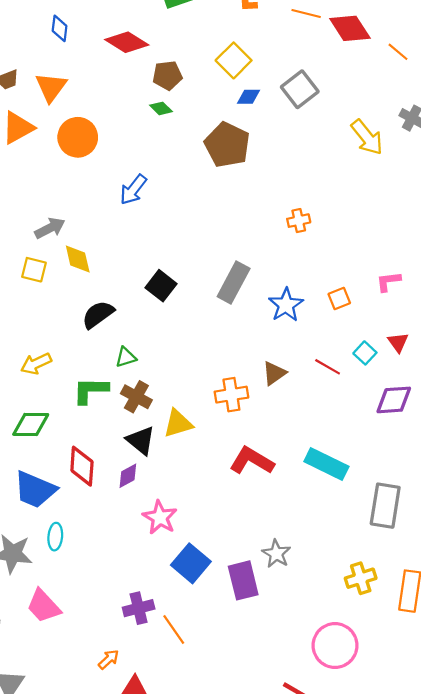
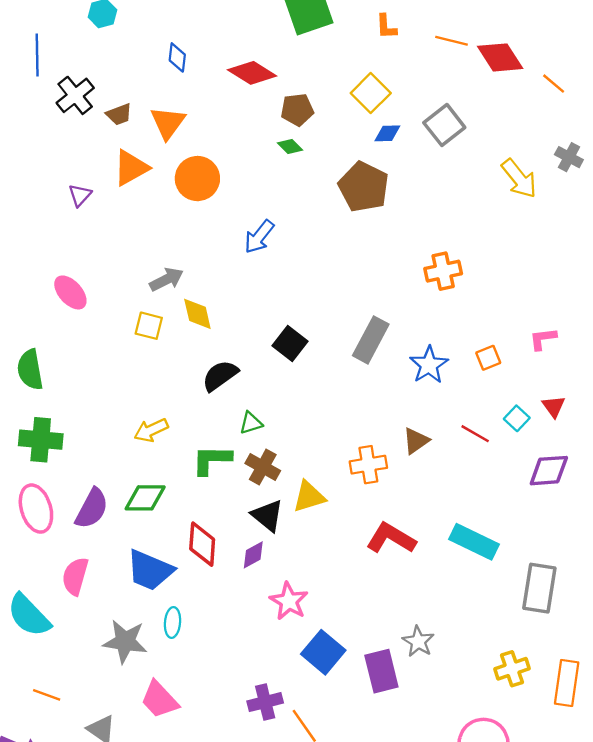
orange cross: (299, 221) -> (443, 271), size x1.4

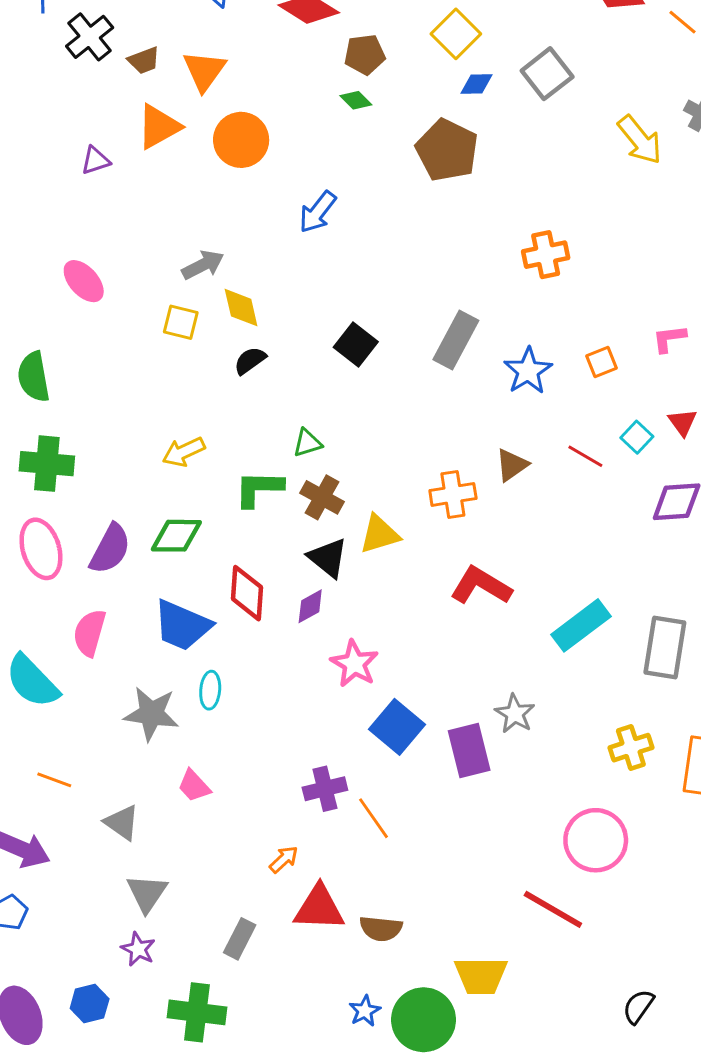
purple triangle: (80, 195) -> (95, 160), turned 30
black semicircle: (220, 376) -> (250, 361), moved, size x0.7
cyan rectangle: (474, 542) -> (581, 625), moved, turned -63
pink trapezoid: (159, 700) -> (194, 786), size x0.7

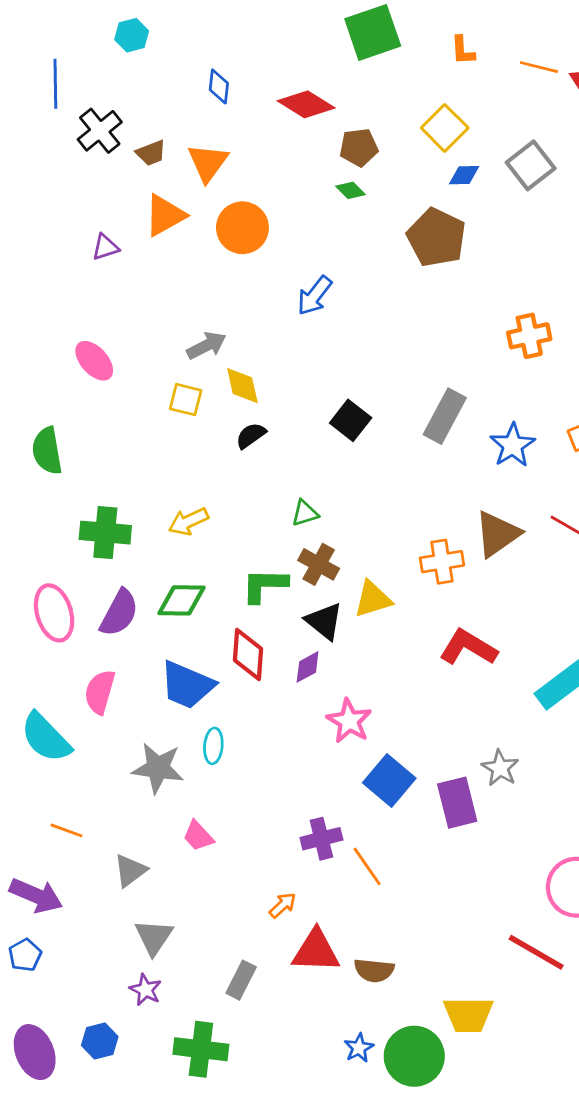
green cross: (47, 464) -> (105, 533), moved
brown triangle: (512, 465) -> (497, 534), size x1.5
green L-shape: (259, 489) -> (265, 585), moved
gray triangle: (122, 823) -> (130, 871), turned 48

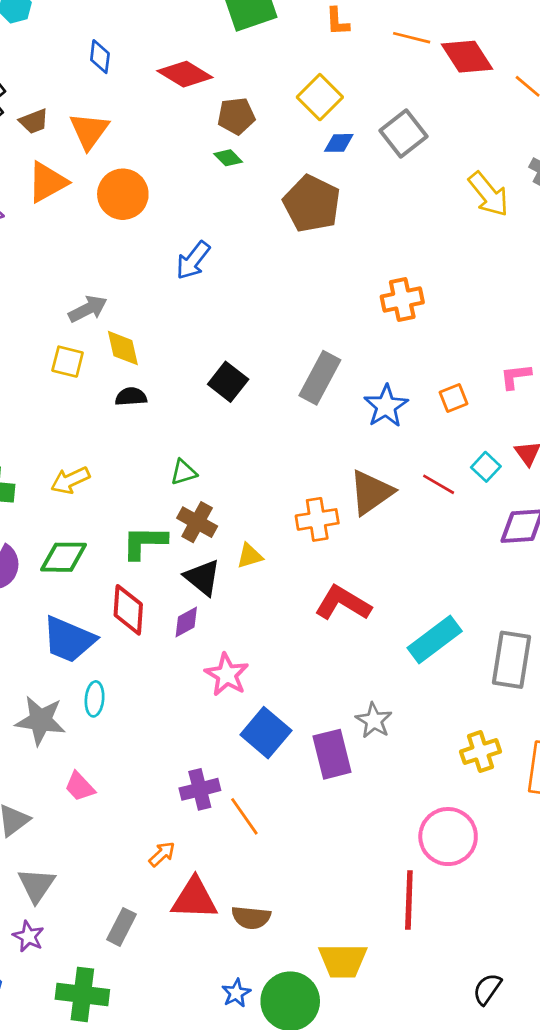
black semicircle: (251, 436) -> (131, 397), turned 32
yellow triangle: (373, 599) -> (250, 556), size x0.7
red line: (536, 952) -> (409, 900), turned 62

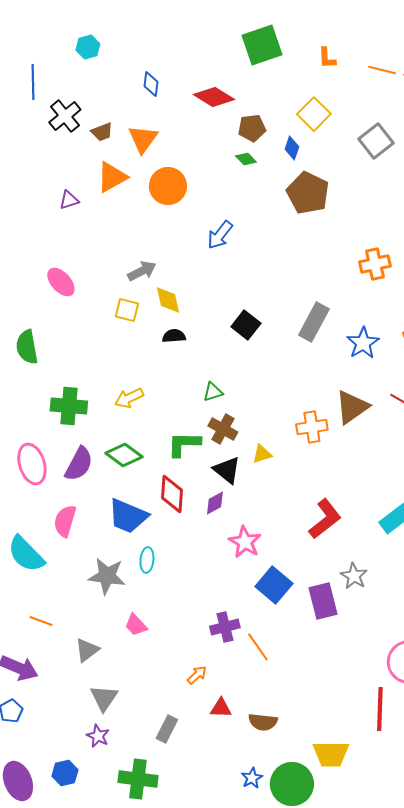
blue diamond: (339, 143) -> (292, 148), moved, turned -70
green diamond: (63, 557) -> (124, 455), turned 36
red L-shape: (343, 603) -> (325, 519), moved, turned 111
red triangle: (194, 899) -> (221, 708), size x0.6

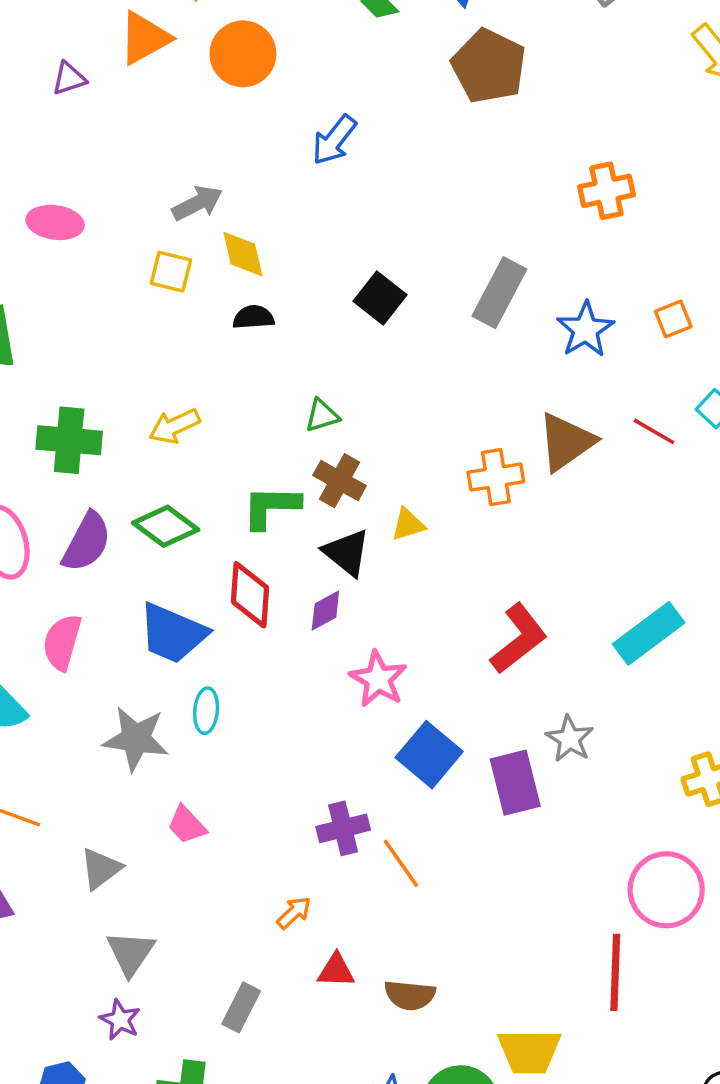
pink ellipse: (61, 282) -> (55, 222), turned -40

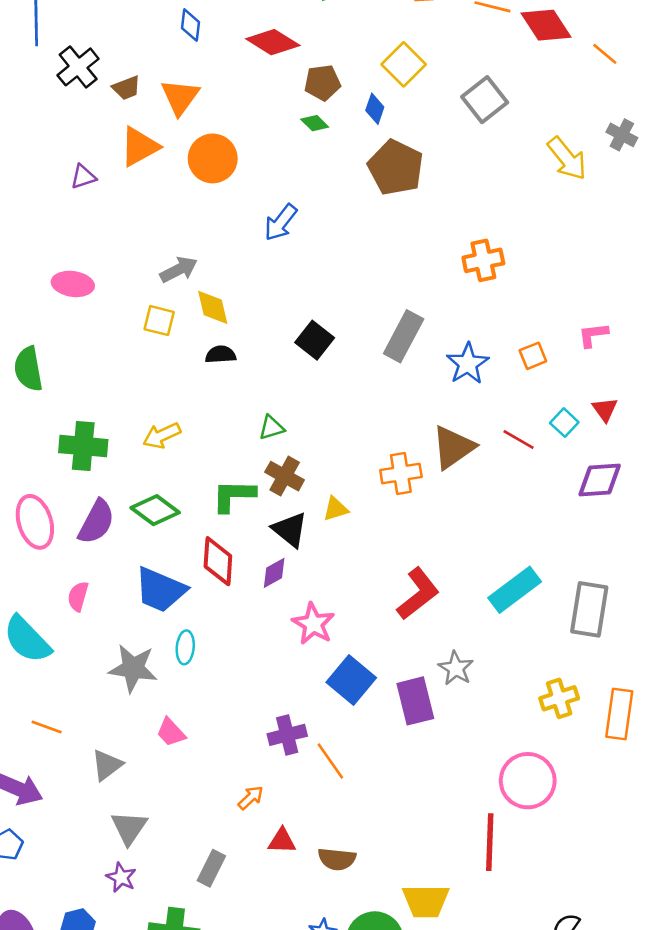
pink semicircle: (62, 642) -> (78, 596), size x0.7

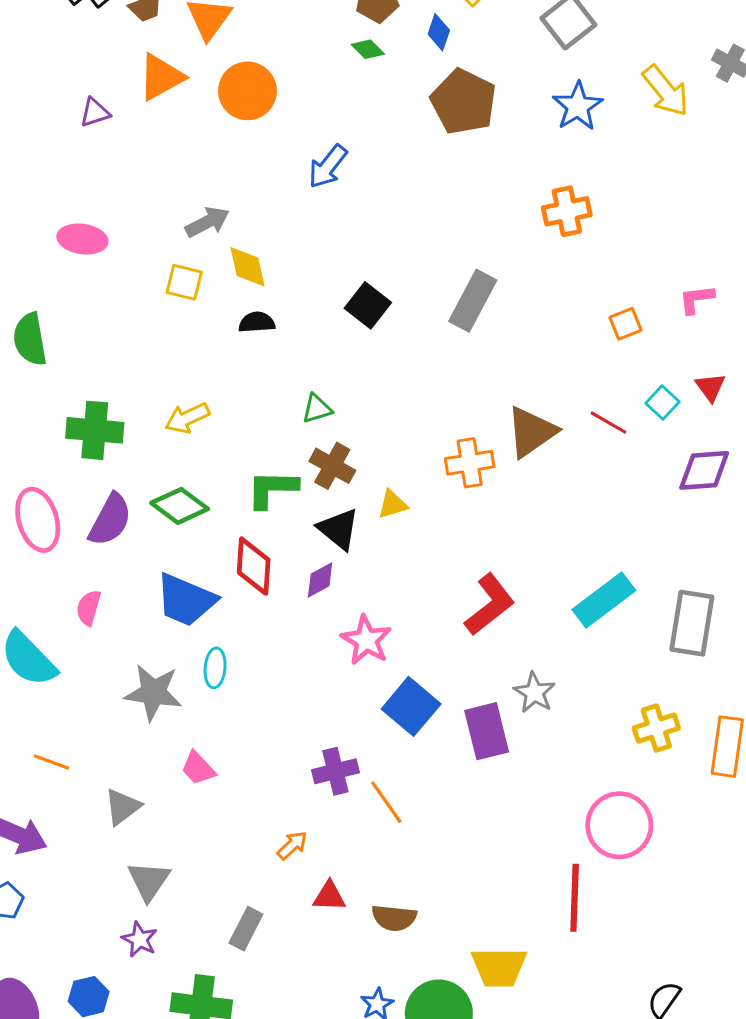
blue star: (468, 364) -> (578, 106), moved

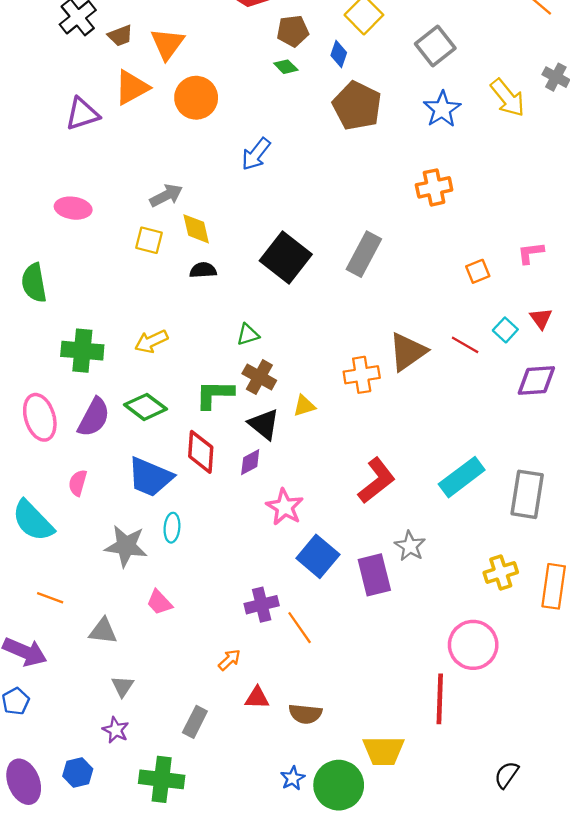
purple triangle: (95, 112) -> (82, 114), size x1.5
black square: (368, 305) -> (286, 258), size x1.5
gray triangle: (123, 807) -> (103, 631), turned 44
gray triangle: (149, 881) -> (123, 686), size x0.7

